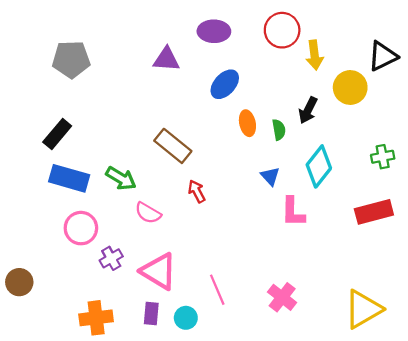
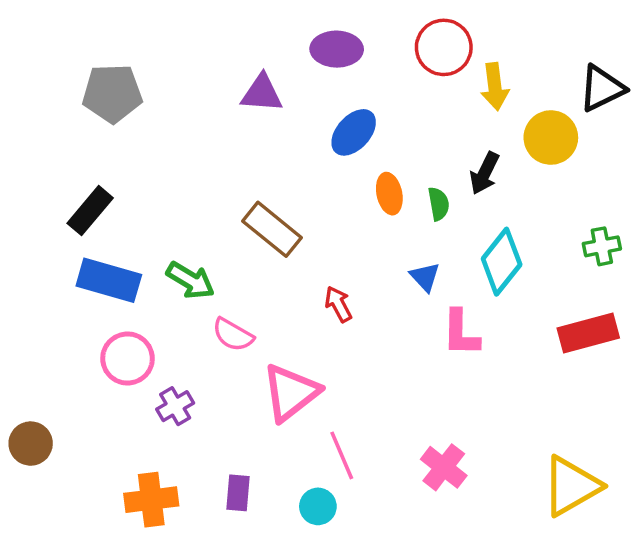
red arrow: (197, 191) -> (338, 304), moved
pink triangle: (159, 271) -> (291, 393), moved, turned 51
cyan circle: (186, 318) -> (318, 506), moved

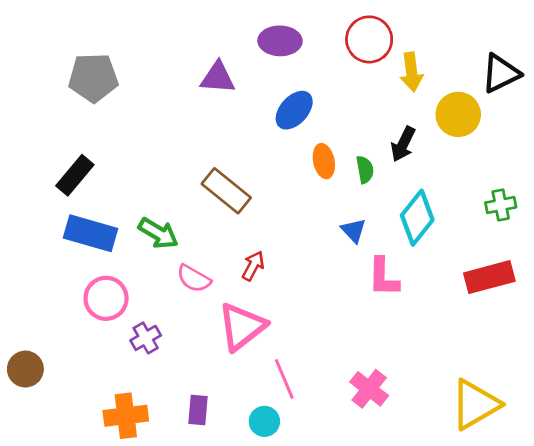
red arrow: (338, 304) -> (253, 266), moved, turned 56

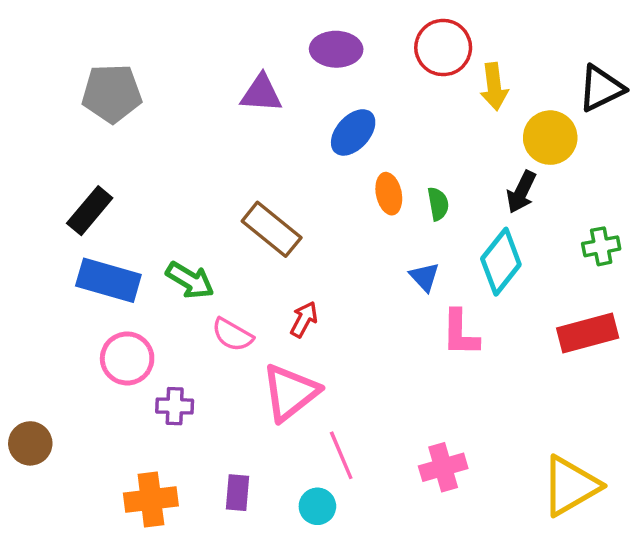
black arrow: (403, 144) -> (521, 192), moved
purple cross: (146, 338) -> (175, 406), turned 32
pink cross: (369, 389) -> (443, 467), turned 36

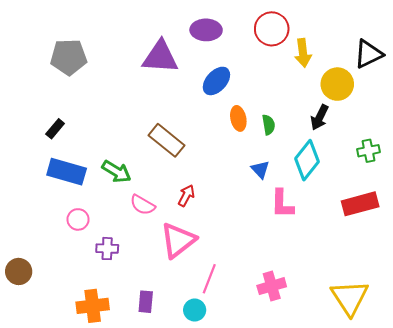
purple triangle: (261, 93) -> (160, 57), size x1.4
black rectangle: (90, 211) -> (55, 129), size x0.7
pink circle: (127, 358) -> (78, 219), size x0.7
pink line: (341, 455) -> (209, 279), turned 44
yellow triangle: (571, 486) -> (350, 298), turned -33

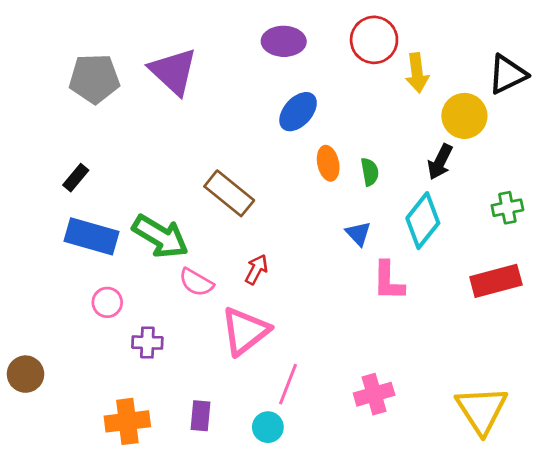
purple triangle: (160, 57) -> (173, 71), moved, turned 39
green arrow: (117, 172) -> (160, 236), size x1.4

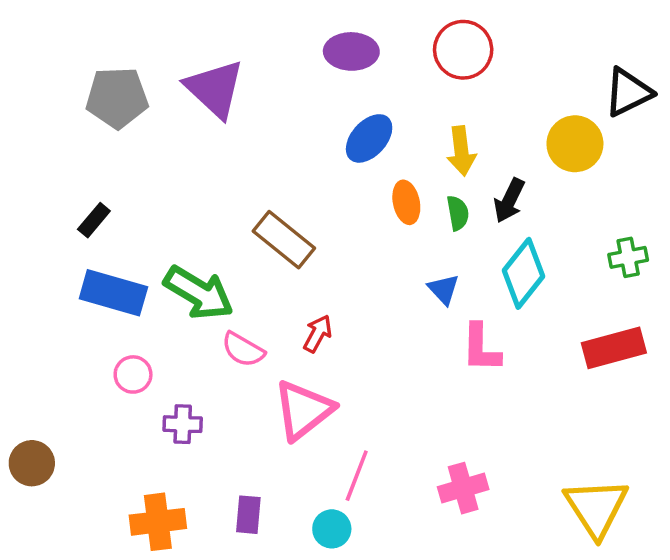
yellow arrow: (417, 73) -> (461, 151), moved
black arrow: (440, 162) -> (509, 201), moved

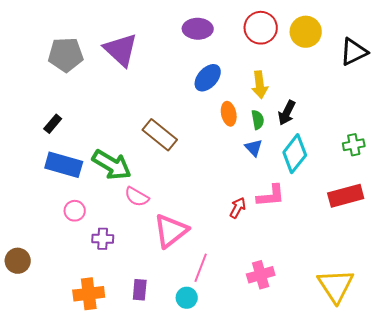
yellow circle: (575, 144) -> (306, 32), moved
blue triangle: (444, 289) -> (254, 148), moved
red arrow: (318, 334) -> (238, 208), moved
pink L-shape: (481, 348) -> (271, 196), turned -96

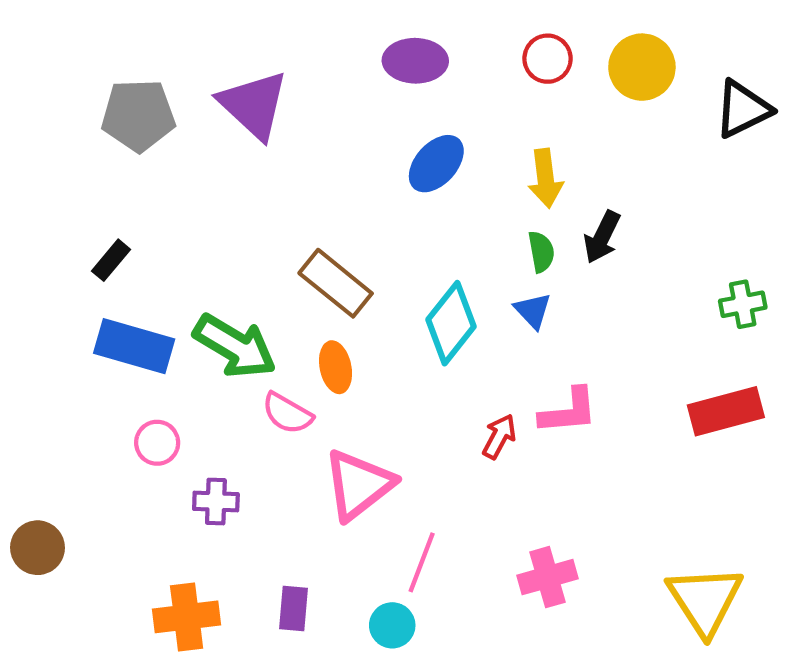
red circle: (261, 28) -> (548, 59), size x0.7
orange ellipse: (229, 114) -> (336, 367), moved
cyan diamond: (295, 154) -> (451, 323), moved

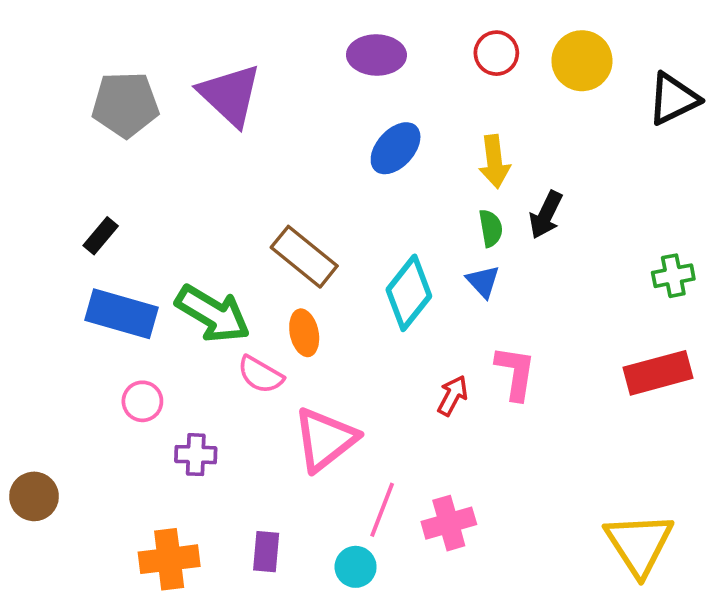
pink L-shape: (569, 411) -> (515, 373), turned -76
pink cross: (548, 577) -> (449, 523), moved

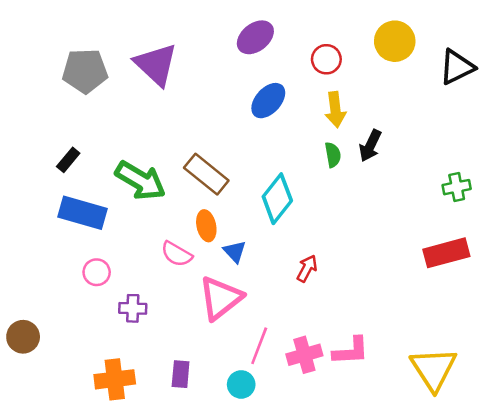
red circle: (496, 53) -> (326, 59), moved
purple ellipse: (376, 55) -> (255, 37), turned -39
blue triangle: (483, 281) -> (235, 252), moved
green arrow: (213, 314) -> (140, 181), moved
pink L-shape: (515, 373) -> (351, 351), moved, turned 78

